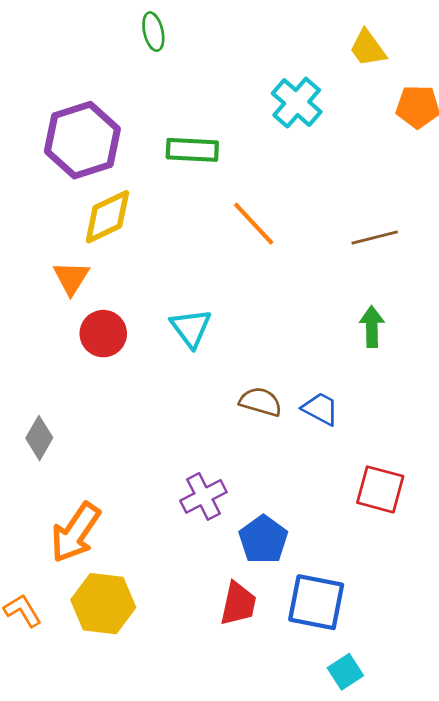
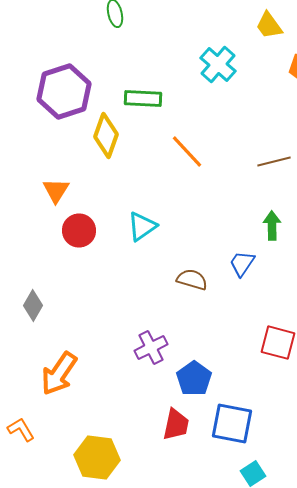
yellow diamond: (107, 217) -> (106, 136), moved, turned -45
cyan triangle: (191, 328) -> (142, 226), turned 32
blue trapezoid: (320, 409) -> (242, 264), moved, turned -84
yellow hexagon: (103, 604) -> (97, 458), moved

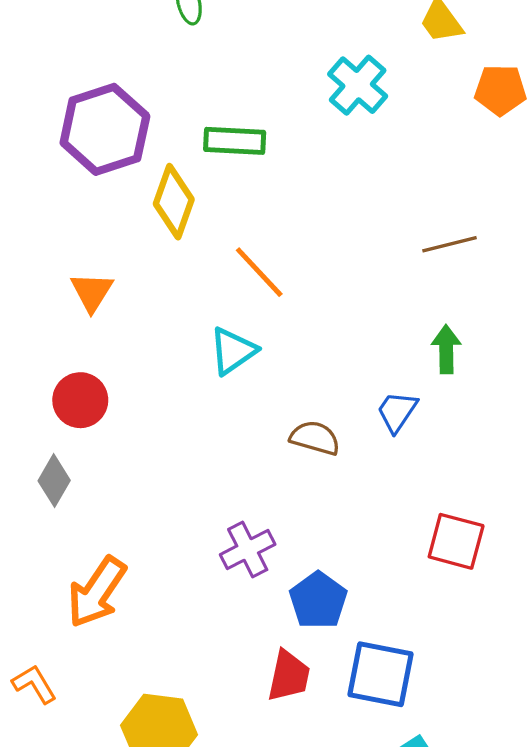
orange line: (187, 152) -> (259, 272), moved
red circle: (79, 230) -> (80, 400), moved

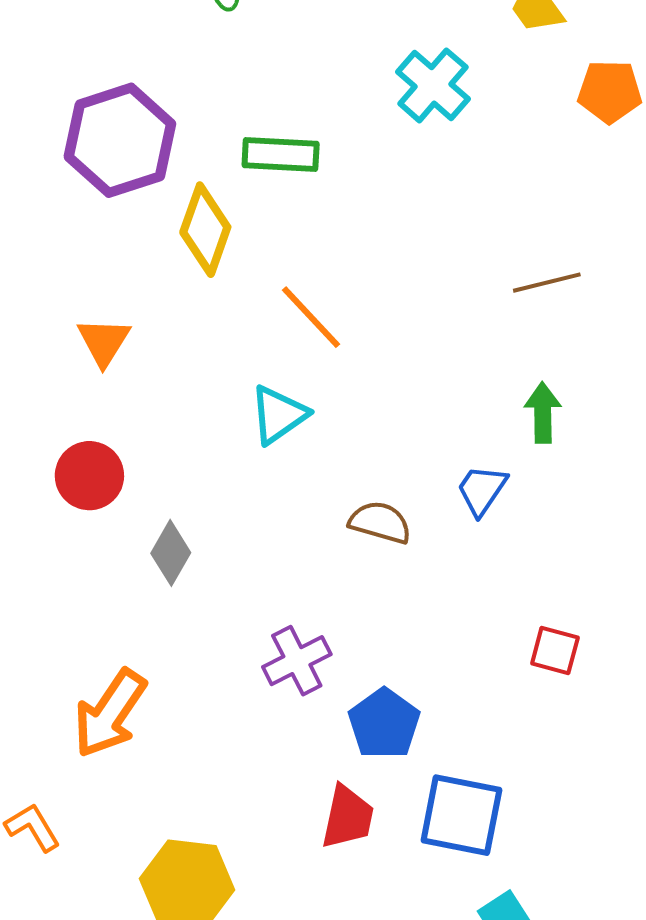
gray diamond: (54, 481) -> (171, 553), moved
red square: (456, 541) -> (555, 650), size x0.7

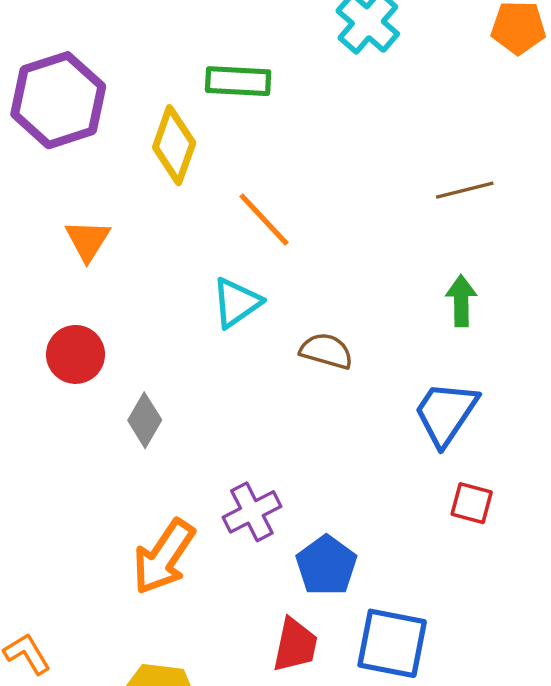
purple hexagon: (120, 140) -> (58, 100), moved
blue trapezoid: (482, 490) -> (446, 413), moved, size x1.5
brown semicircle: (380, 522) -> (326, 351), moved
orange arrow: (110, 713) -> (164, 557), moved

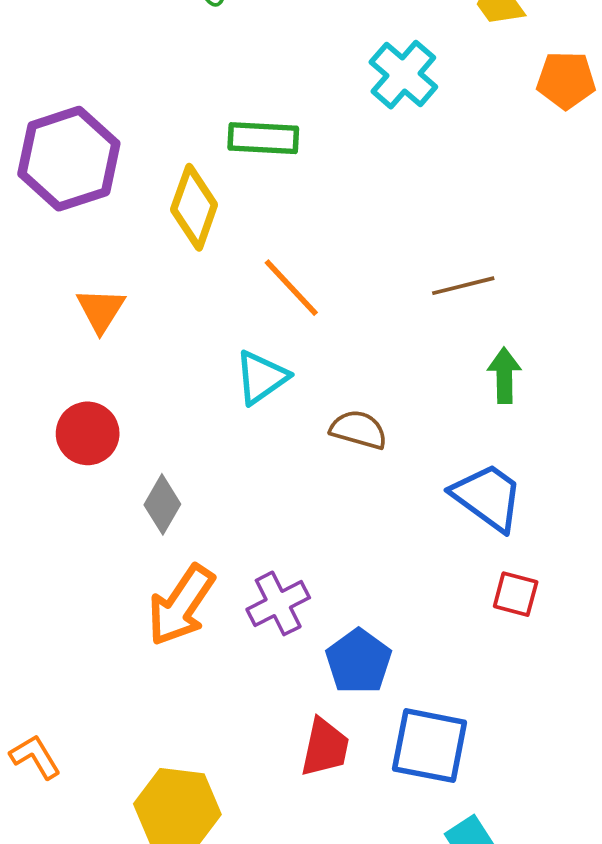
brown line: (465, 190) -> (463, 286), moved
blue trapezoid: (446, 413) -> (488, 497), turned 92
orange arrow: (164, 557) -> (181, 605), moved

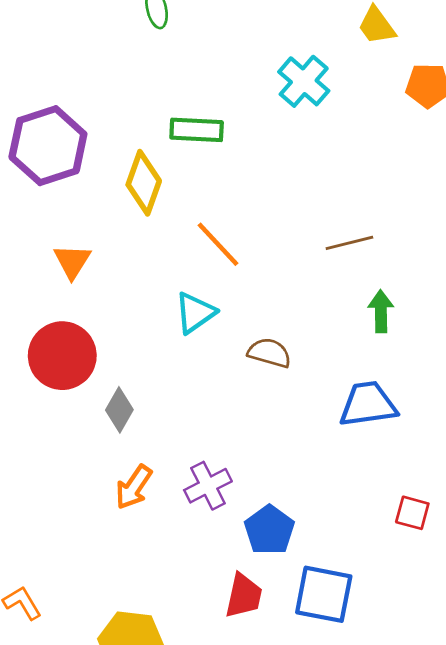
red circle: (88, 433) -> (62, 356), size x1.4
blue trapezoid: (488, 497) -> (368, 404), turned -44
red square: (516, 594) -> (412, 513), moved
orange arrow: (181, 605) -> (134, 487), size x0.7

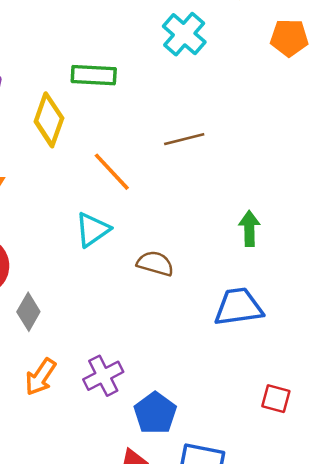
brown line: (349, 243) -> (184, 139), moved

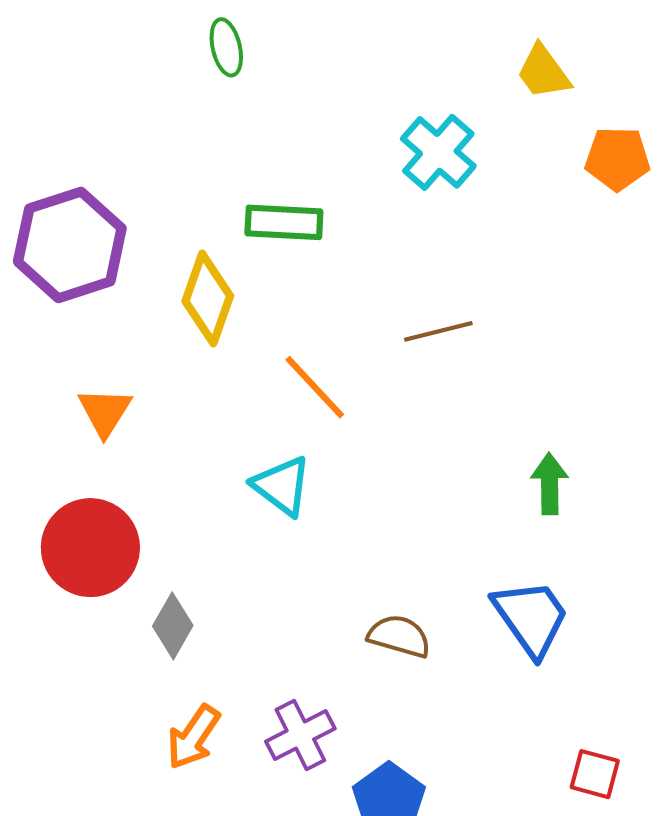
cyan triangle: (92, 230) -> (282, 486), turned -48
brown semicircle: (155, 263) -> (399, 636), moved
blue trapezoid: (238, 307) -> (531, 618), turned 63

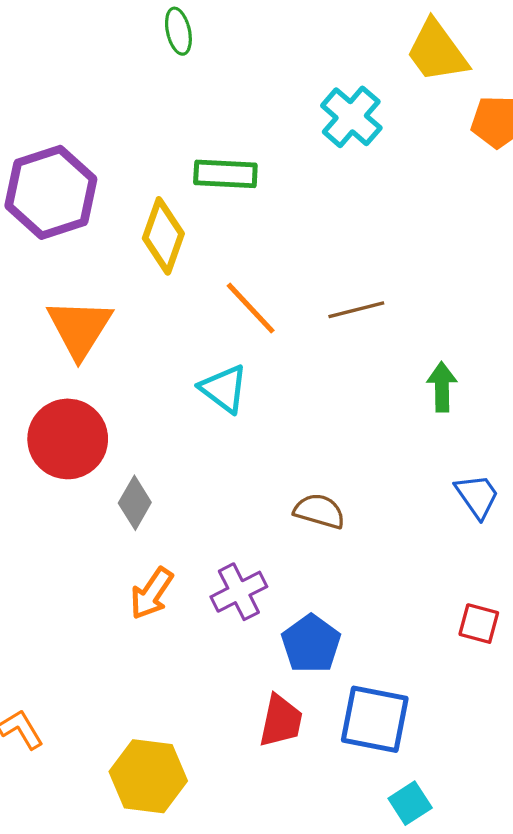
yellow trapezoid: (543, 72) -> (437, 51), size x1.4
brown line: (438, 331) -> (356, 310), moved
orange triangle: (105, 412) -> (79, 328), size x1.5
blue trapezoid: (531, 618) -> (477, 496), moved, size x0.7

